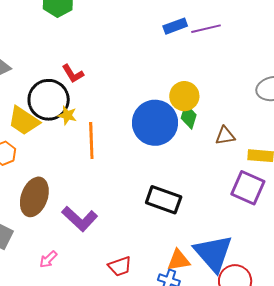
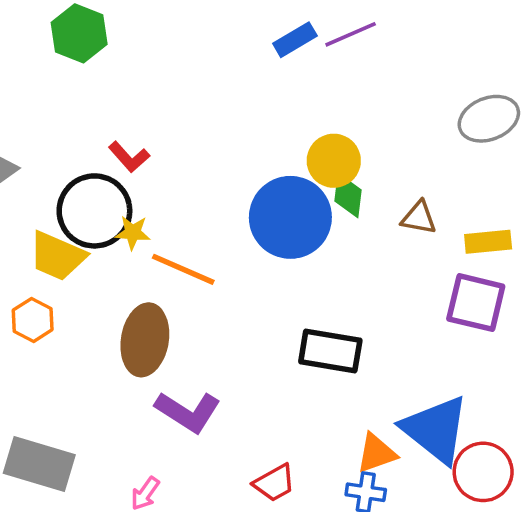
brown triangle: (225, 136) -> (419, 218), turned 30
orange line: (91, 140) -> (183, 269), turned -54
brown ellipse: (34, 197) -> (145, 340), moved

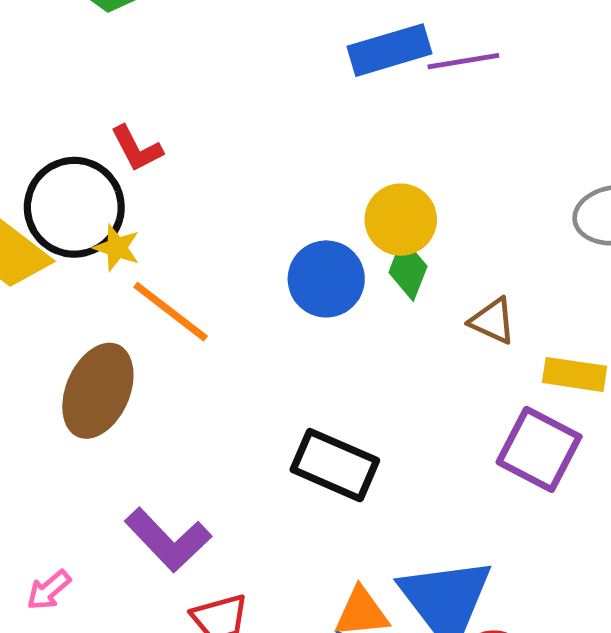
blue rectangle: (295, 40) -> (390, 50), size x1.4
blue circle: (290, 217) -> (326, 279), size x0.7
purple L-shape: (188, 412) -> (168, 540), moved

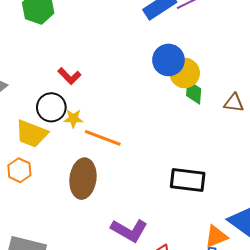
black circle: (74, 207) -> (51, 107), size x0.7
blue circle: (326, 279) -> (168, 60), moved

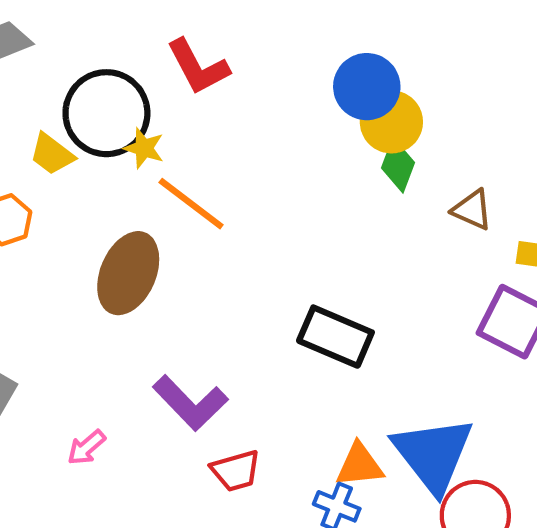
red L-shape: (69, 76) -> (198, 67), moved, size x1.4
black circle: (51, 107) -> (106, 113), size x1.4
yellow trapezoid: (32, 134) -> (52, 154), size x0.7

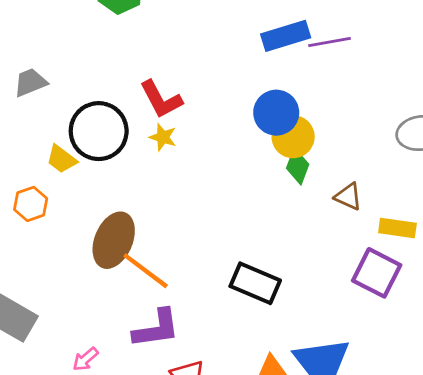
yellow star: (144, 148) -> (163, 137), moved
orange line: (191, 204) -> (146, 271), moved
purple L-shape: (190, 403) -> (156, 329), turned -54

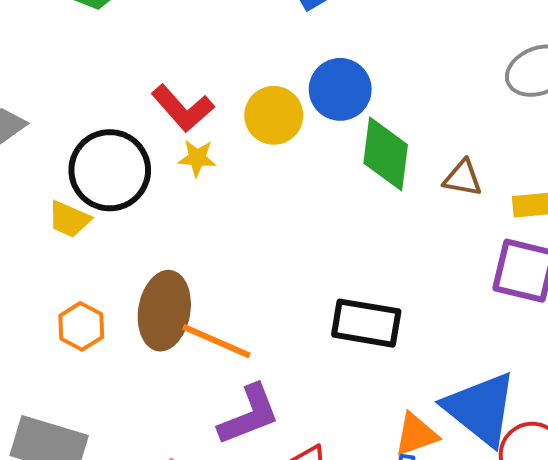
yellow circle: (293, 137) -> (274, 115), moved
green diamond: (298, 166) -> (386, 154), size x1.5
orange hexagon: (31, 204) -> (81, 326), moved

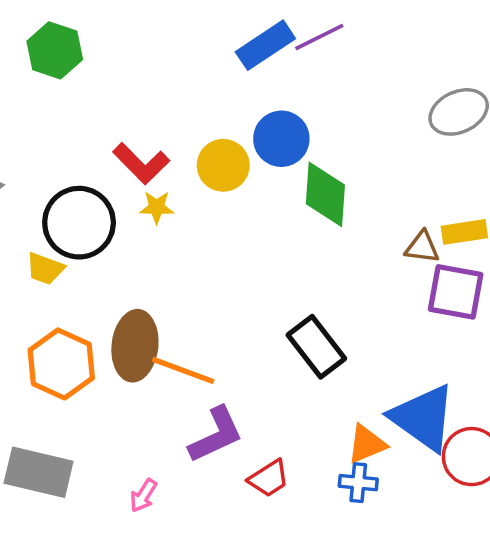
brown triangle: (463, 178) -> (422, 247), moved
black rectangle: (366, 323) -> (316, 347), turned 46
orange hexagon: (81, 326) -> (61, 364), size x1.6

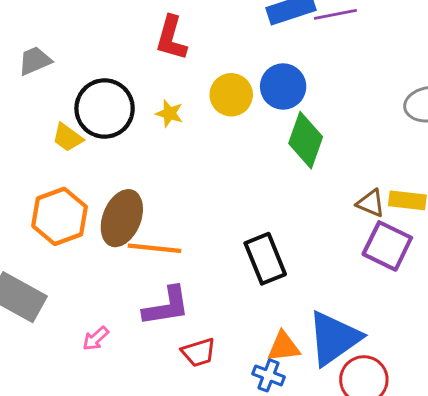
red L-shape: (141, 163) -> (171, 38), moved, turned 45
orange line: (183, 370) -> (155, 248), turned -30
blue triangle: (423, 418) -> (334, 338), turned 34

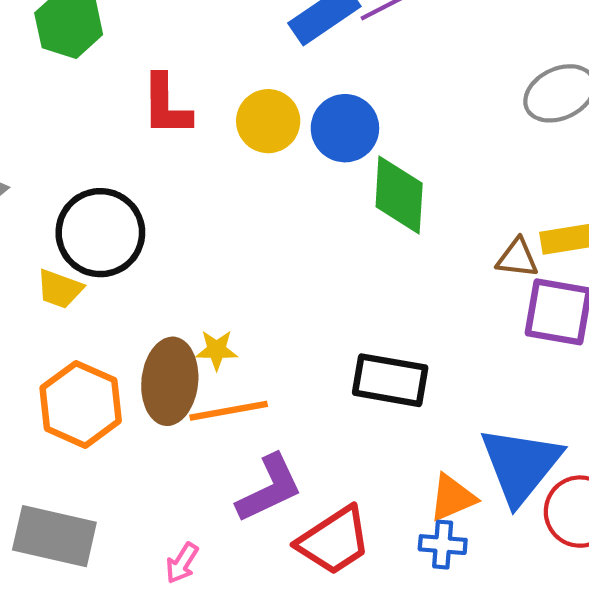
yellow circle: (231, 95) -> (268, 121), moved
yellow star: (169, 113) -> (217, 350), moved
black rectangle: (265, 259) -> (390, 380), turned -42
red trapezoid: (199, 352) -> (334, 541), size x1.5

